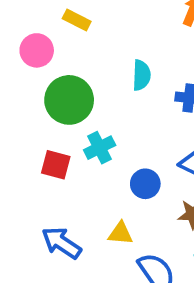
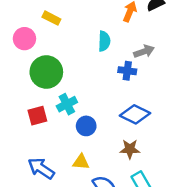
cyan semicircle: (141, 75) -> (104, 41), moved
red square: (56, 165) -> (37, 116), turned -30
blue circle: (145, 184) -> (86, 126), moved

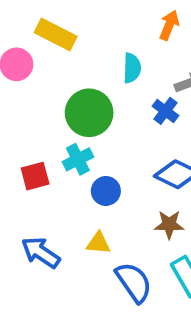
yellow rectangle: (51, 18) -> (56, 35), size x1.5
blue cross: (127, 71) -> (165, 111), turned 30
green circle: (46, 72) -> (89, 113), moved

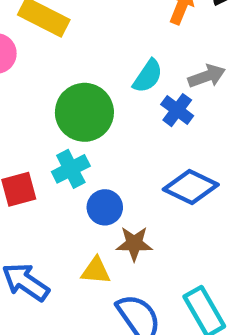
cyan semicircle: (132, 68) -> (148, 76), moved, turned 32
brown star: (169, 225) -> (134, 244), moved

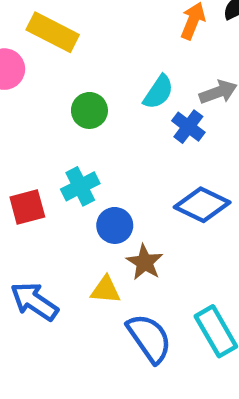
green circle: (84, 112) -> (89, 110), moved, size x0.6
brown star: (134, 244) -> (145, 262), turned 30

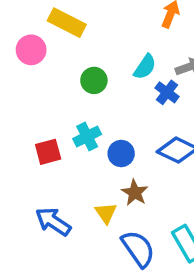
blue circle: (115, 225) -> (121, 154), moved
yellow triangle: (106, 290) -> (106, 213), turned 50

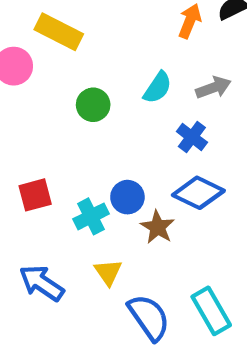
blue cross: (167, 92) -> (192, 137), moved
cyan cross: (87, 137) -> (91, 216), moved
brown star: (135, 193) -> (158, 227), moved

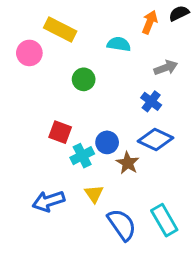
cyan semicircle: (158, 88) -> (119, 44), moved, turned -115
red square: (35, 195) -> (60, 132), moved, turned 35
blue arrow: (42, 283) -> (48, 201), turned -52

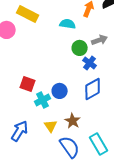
green circle: (84, 79) -> (80, 48), moved
blue diamond: (156, 140) -> (93, 89), turned -55
brown star: (128, 163) -> (73, 121), moved
blue arrow: (48, 201) -> (20, 131), turned 140

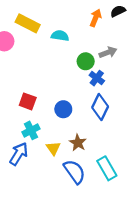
cyan semicircle: (68, 24) -> (60, 36), moved
blue diamond: (93, 89) -> (100, 107), turned -35
cyan cross: (43, 100) -> (31, 130), moved

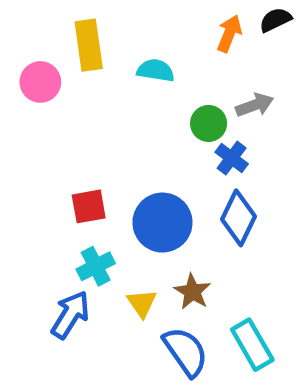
yellow rectangle: (28, 23) -> (89, 45), turned 55
red square: (28, 101) -> (89, 206), turned -30
blue circle: (63, 109) -> (162, 223), size x1.6

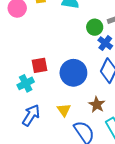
cyan cross: (96, 266) -> (26, 83), moved
brown star: (192, 292) -> (97, 105), moved

